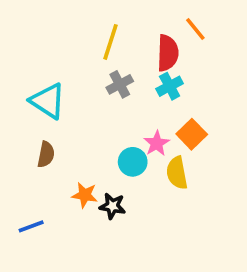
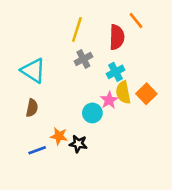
cyan cross: (170, 86) -> (116, 72), moved
orange square: (192, 134) -> (146, 94), moved
yellow semicircle: (177, 173) -> (123, 92), moved
blue line: (31, 226) -> (37, 150), moved

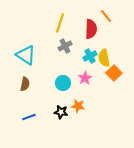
yellow semicircle: (123, 92) -> (104, 58), moved
cyan circle: (92, 113) -> (63, 83), moved
orange star: (59, 136) -> (78, 106), moved

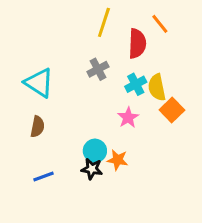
yellow line: (60, 23) -> (104, 22), moved
cyan circle: (63, 83) -> (95, 151), moved

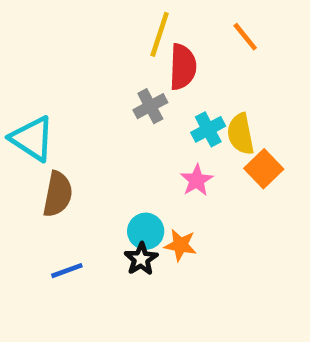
red semicircle: (137, 44) -> (183, 67), moved
cyan triangle: (39, 83) -> (32, 139), moved
brown semicircle: (37, 127) -> (58, 194), size x1.4
black star: (92, 169) -> (141, 259), turned 30

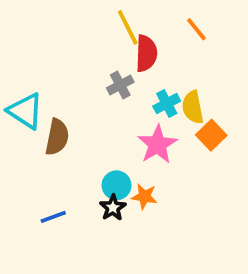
yellow line: (160, 34) -> (128, 27), turned -45
pink star: (197, 180) -> (157, 144), size x1.5
brown semicircle: (58, 194) -> (57, 137), moved

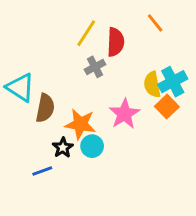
yellow line: (128, 27) -> (86, 33), moved, turned 60
cyan cross: (167, 104) -> (173, 82), moved, size x1.4
orange star: (144, 196) -> (80, 124), moved, size x1.5
black star: (113, 208) -> (63, 148), moved

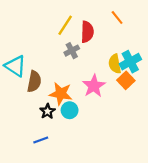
blue line: (42, 171) -> (41, 140), moved

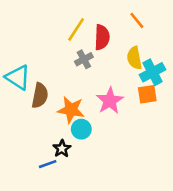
yellow semicircle: (115, 64) -> (134, 58), moved
orange square: (126, 80) -> (147, 94), turned 35
black star: (47, 111) -> (62, 149), moved

